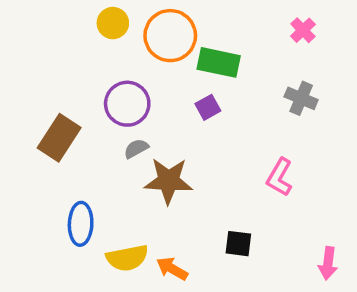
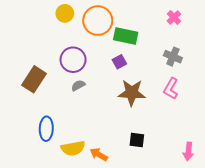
pink L-shape: (280, 177) -> (171, 89), moved
brown star: (168, 181) -> (132, 93), moved

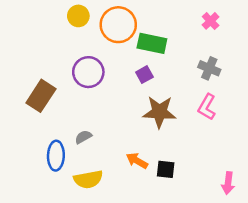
gray semicircle: (78, 85) -> (83, 137), moved
orange arrow: (99, 154) -> (137, 161), moved

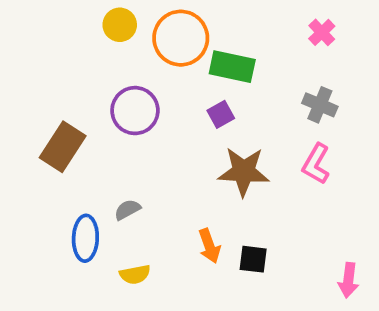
orange arrow: (137, 161) -> (209, 246), turned -140
yellow semicircle: (88, 179) -> (135, 274), size x0.7

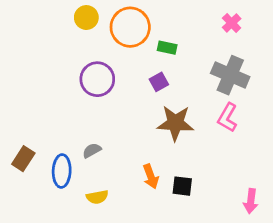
green rectangle: (232, 67) -> (167, 48), size x0.6
gray cross: (320, 105) -> (230, 75), size x1.5
brown rectangle: (63, 147) -> (23, 159), moved, size x0.7

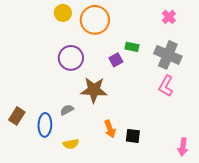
green rectangle: (167, 48) -> (132, 47), moved
brown star: (175, 123) -> (94, 90), moved

